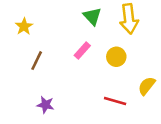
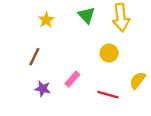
yellow star: (24, 26) -> (46, 20), moved
pink rectangle: (82, 50) -> (72, 79), moved
purple star: (46, 105) -> (43, 89), moved

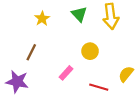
yellow circle: (109, 53) -> (90, 51), moved
purple star: (43, 89) -> (17, 82), moved, size x1.5

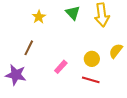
yellow circle: (90, 51) -> (92, 59), moved
yellow semicircle: (126, 74) -> (116, 51), moved

